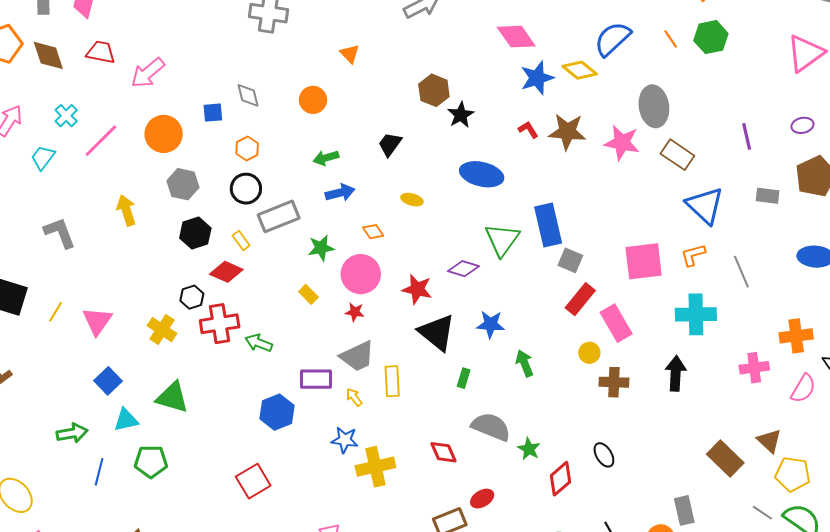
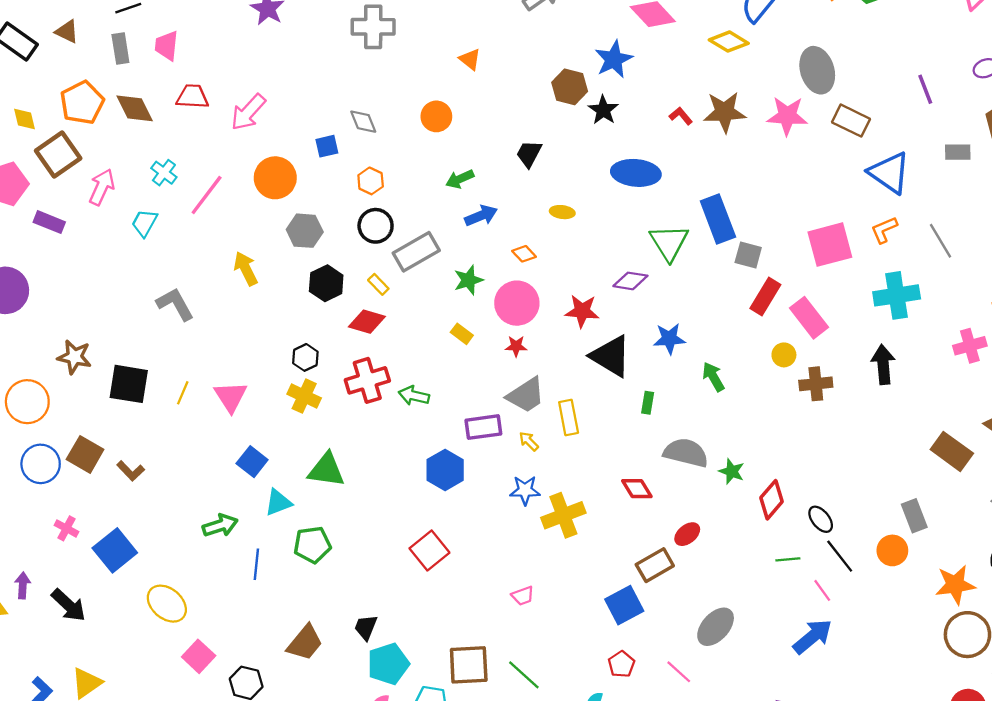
blue star: (537, 78) -> (614, 59), moved
black hexagon: (192, 297) -> (305, 357), moved
black ellipse: (604, 455) -> (821, 519), moved

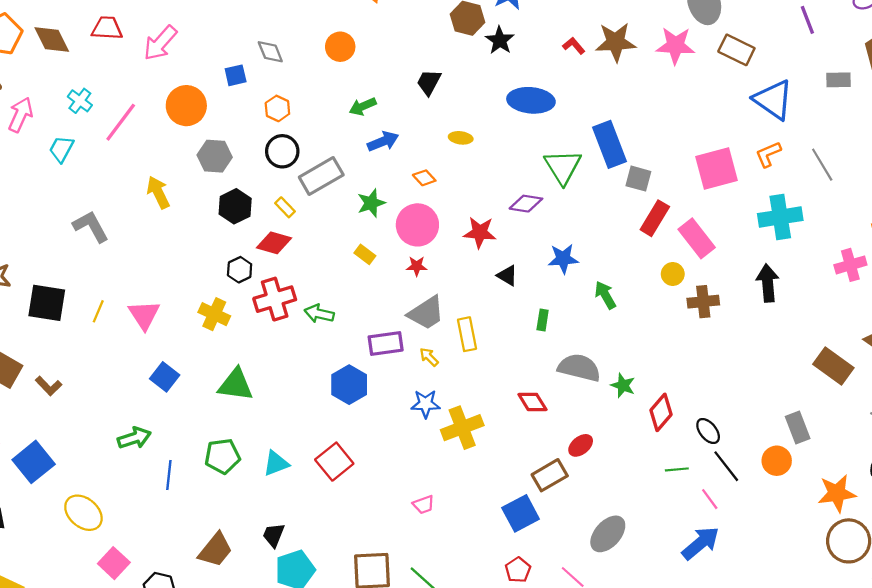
black triangle: (611, 356) -> (507, 275), size x0.5
black hexagon: (305, 357) -> (240, 270), moved
cyan triangle: (278, 502) -> (276, 463), moved

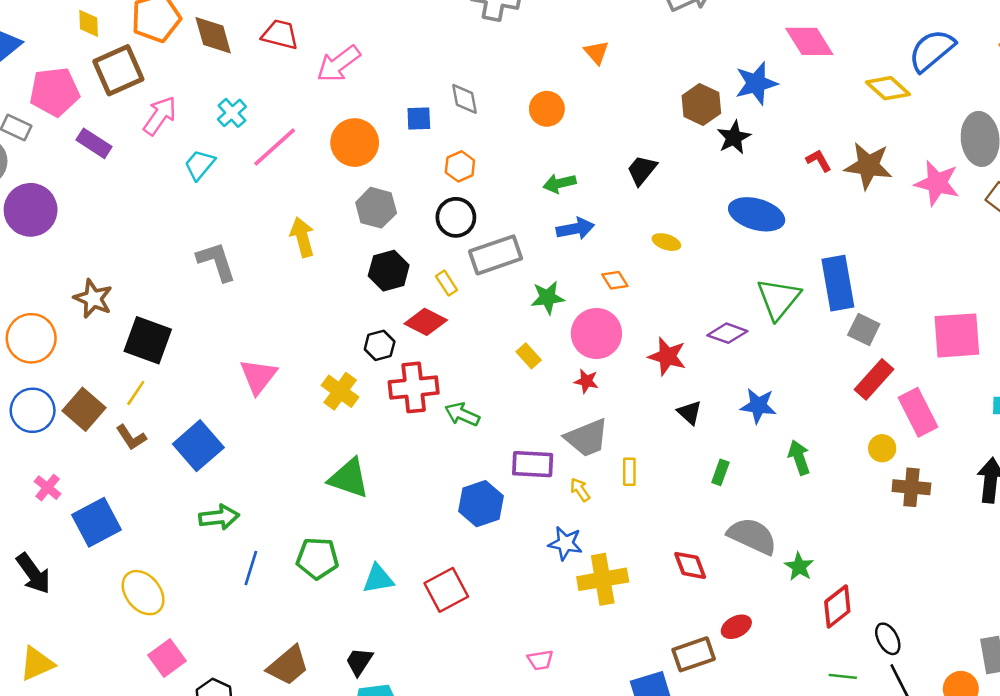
yellow line: (98, 311) -> (136, 393), moved
yellow rectangle: (467, 334) -> (629, 472), size x0.7
blue square: (165, 377) -> (198, 446), moved, size x1.4

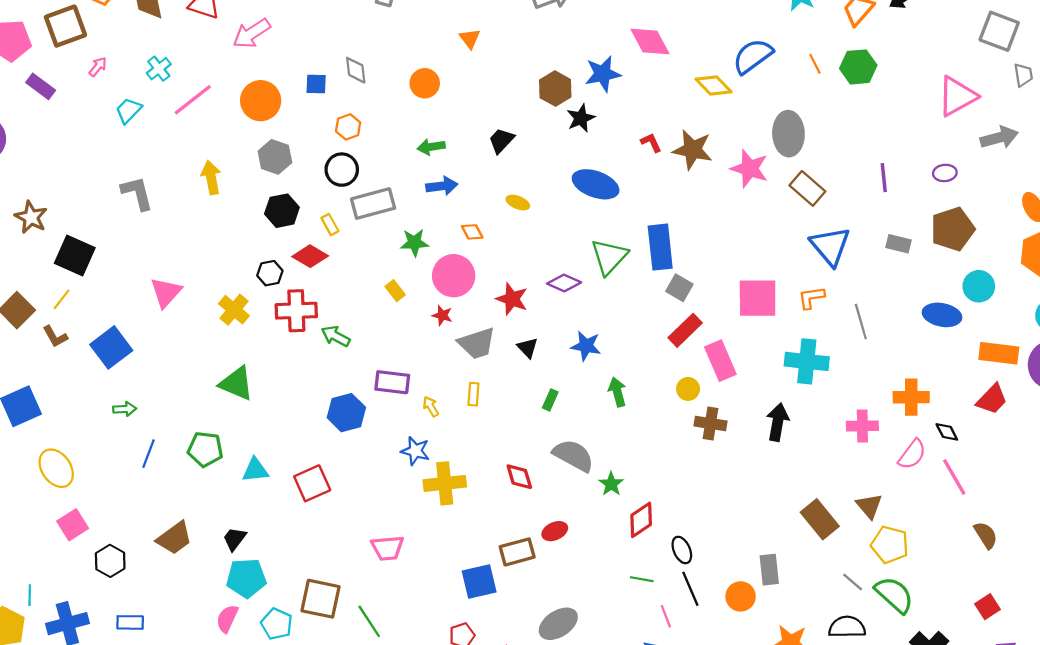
pink arrow: (160, 116) -> (98, 67), size x0.6
gray trapezoid: (587, 438) -> (477, 343), moved
green arrow: (219, 517) -> (125, 409), size x0.7
pink trapezoid: (540, 660) -> (387, 548), size x1.5

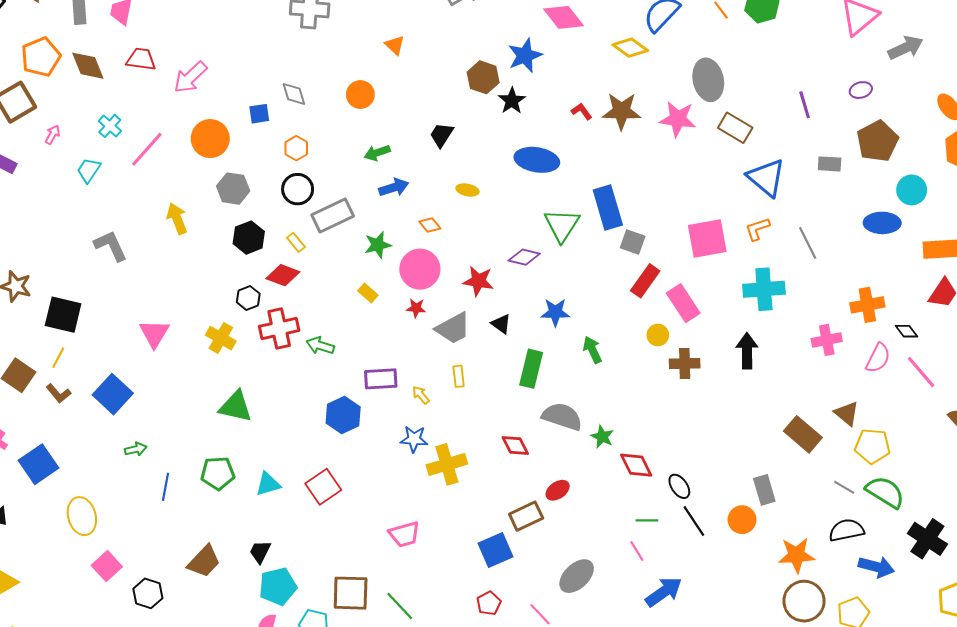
green rectangle: (550, 400) -> (531, 369), size x1.8
yellow ellipse: (56, 468) -> (82, 516), turned 30
red diamond: (641, 520) -> (636, 465), turned -72
pink line: (666, 616) -> (637, 551), moved

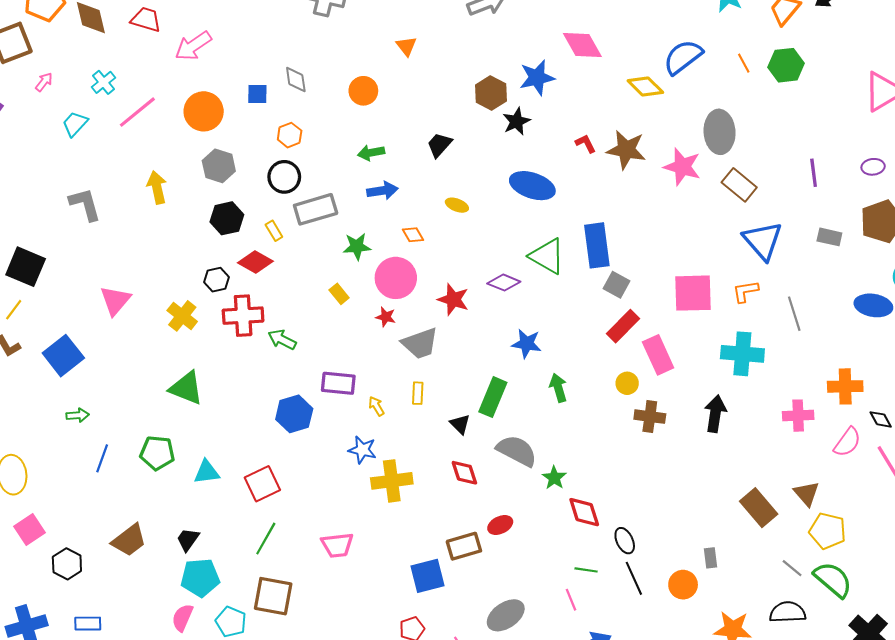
green triangle: (562, 225) -> (547, 256), turned -42
black triangle: (501, 324) -> (460, 424), moved
gray rectangle: (764, 490) -> (711, 558), size x0.7
green line: (400, 606) -> (266, 539), moved, turned 64

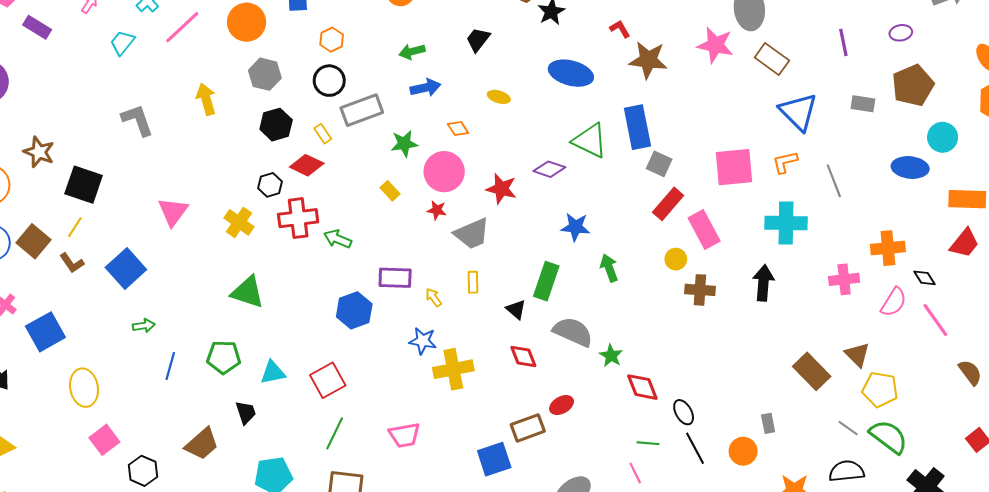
brown star: (626, 150) -> (648, 60), moved
black trapezoid: (188, 540) -> (246, 412), moved, turned 130

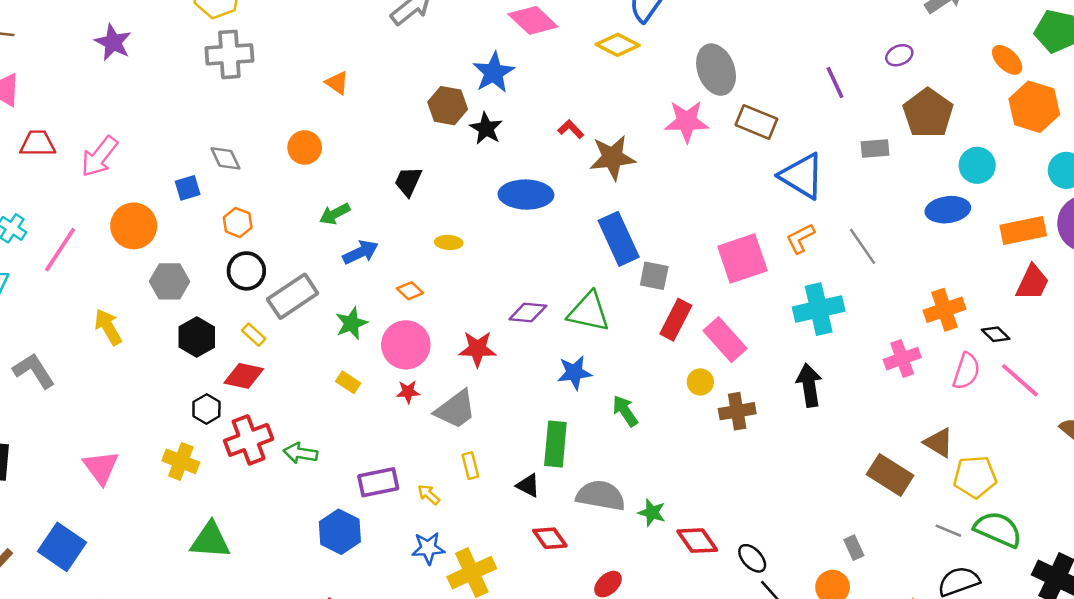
green triangle: (590, 141) -> (589, 312), moved

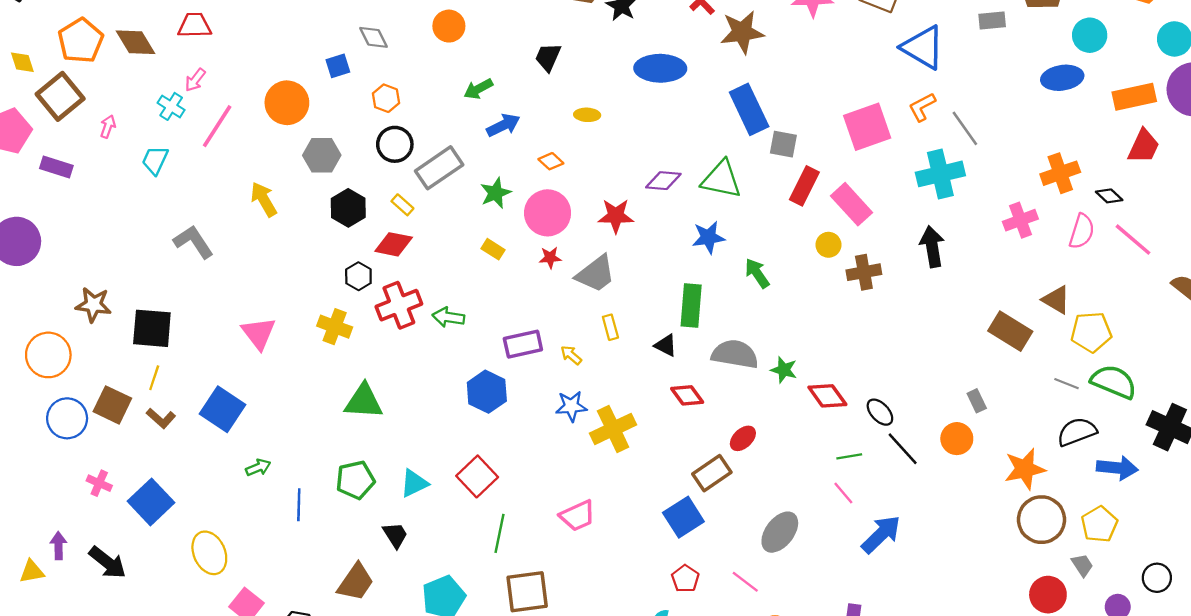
pink arrow: (99, 156) -> (195, 80), moved, size x0.6
gray line: (863, 246) -> (965, 128), moved

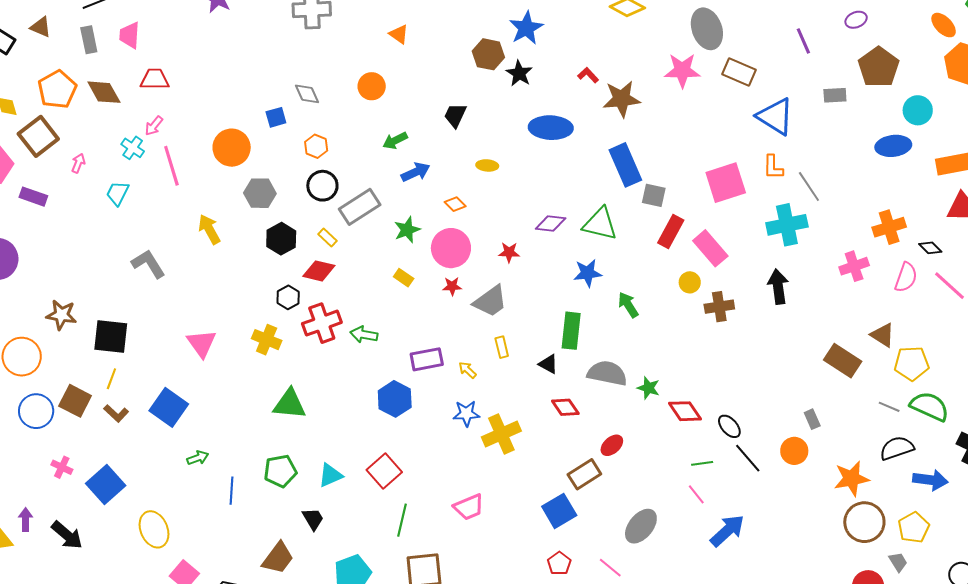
orange L-shape: (922, 107) -> (773, 167), turned -64
pink line: (217, 126) -> (171, 166), turned -51
red star: (616, 216) -> (509, 252), size x0.7

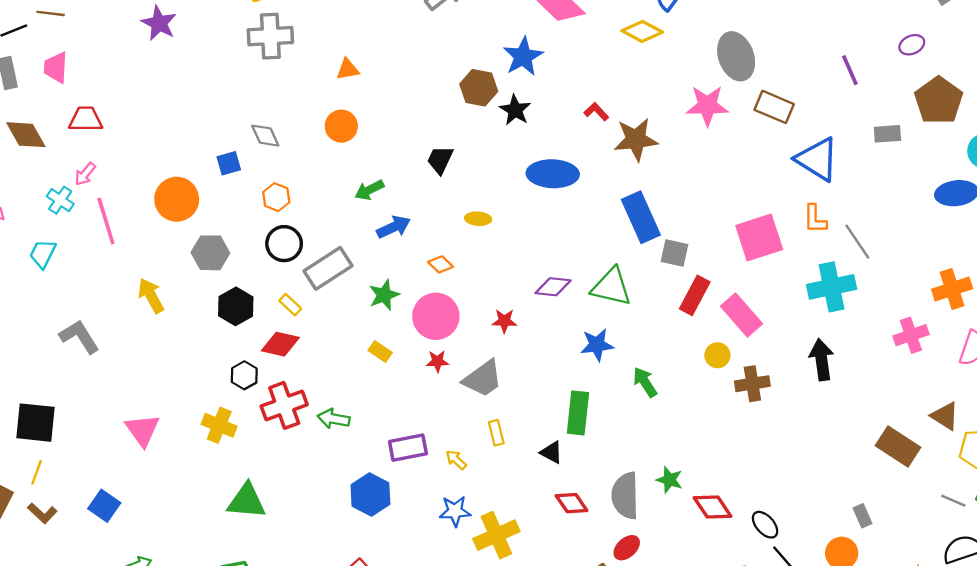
orange triangle: (399, 34) -> (348, 69), moved, turned -45
gray semicircle: (607, 373) -> (625, 496), moved, turned -102
blue square: (169, 407) -> (104, 506), size x0.7

